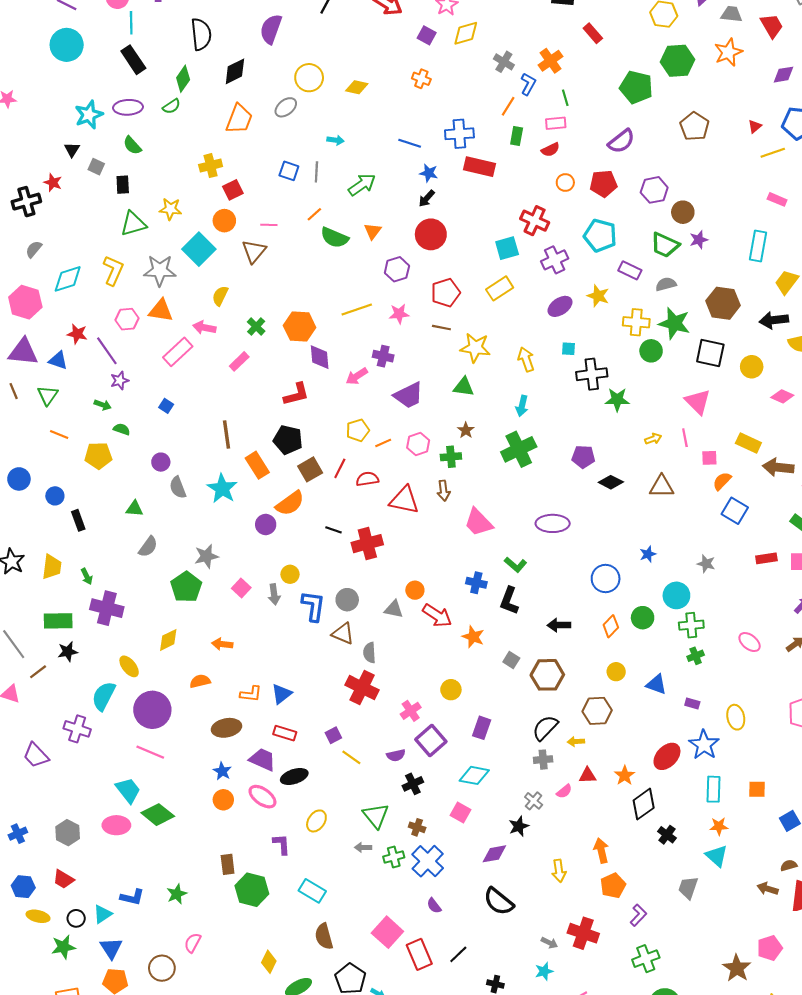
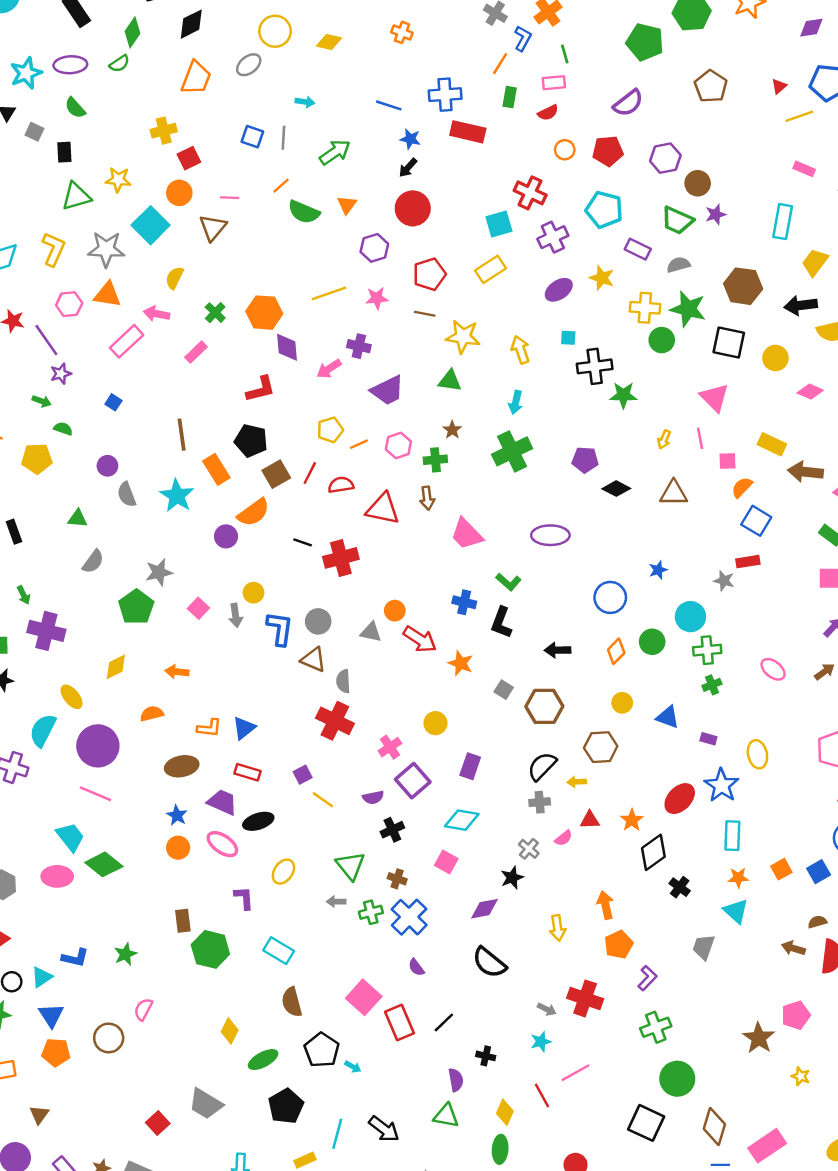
yellow arrow: (653, 439) -> (664, 439), turned 133
red rectangle: (766, 558) -> (748, 562), moved
orange square: (757, 789) -> (781, 869), moved, turned -30

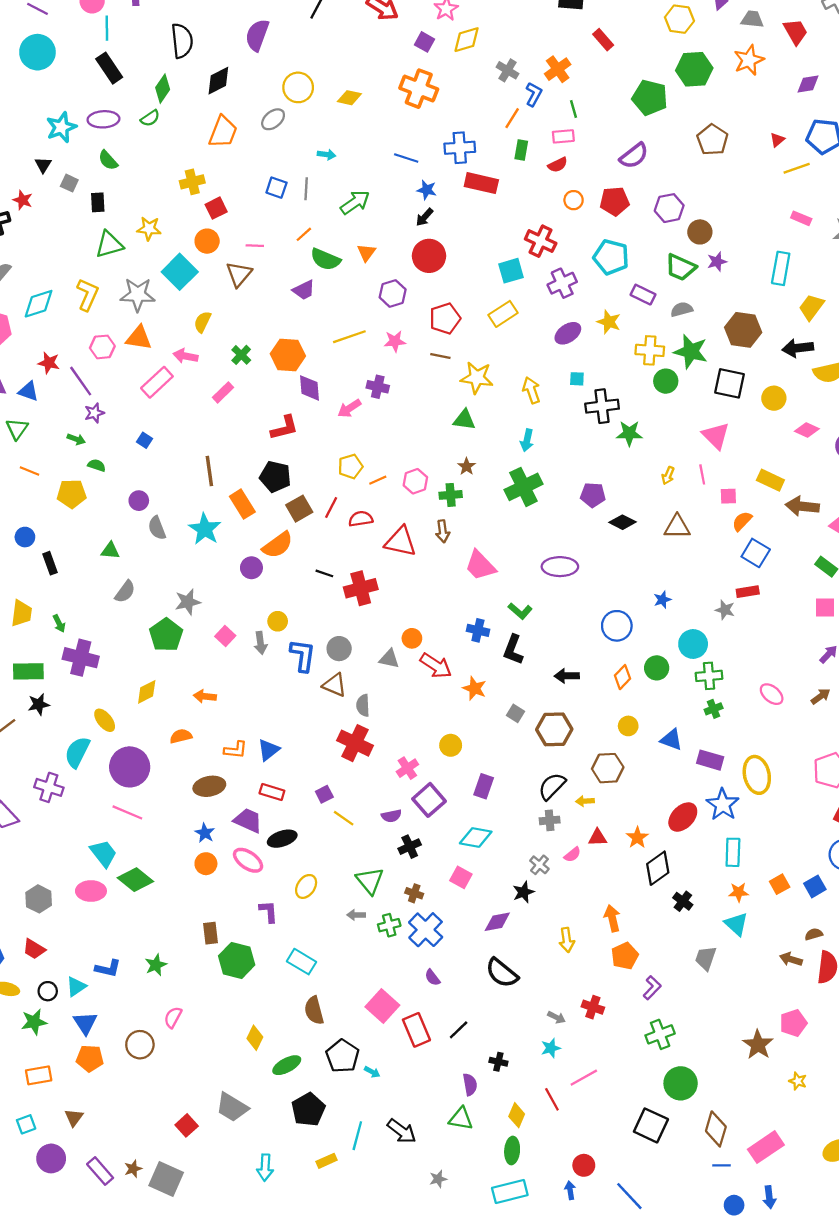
orange cross: (402, 32) -> (419, 89), size x1.8
purple trapezoid: (388, 390) -> (304, 290), moved, size x0.7
purple rectangle: (708, 739) -> (710, 760), size x1.6
yellow ellipse: (757, 754) -> (757, 775), size x1.4
red cross: (585, 998) -> (593, 1007), size x0.7

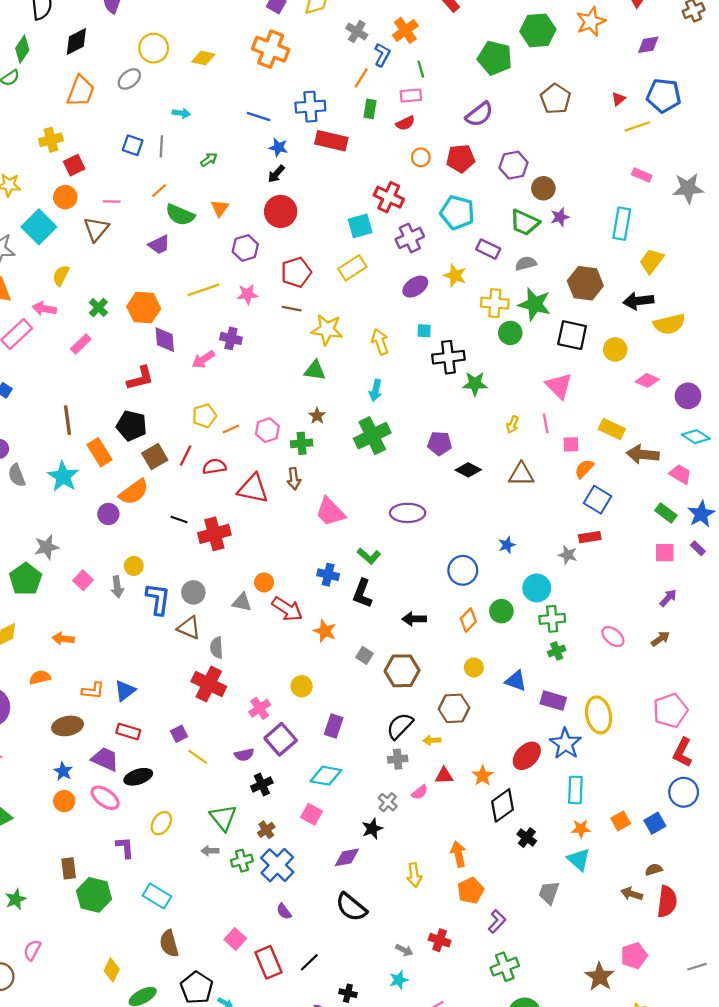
green arrow: (355, 202) -> (209, 160), size x0.6
brown cross: (414, 893) -> (266, 830), turned 35
pink square: (382, 1006) -> (235, 939), size x0.7

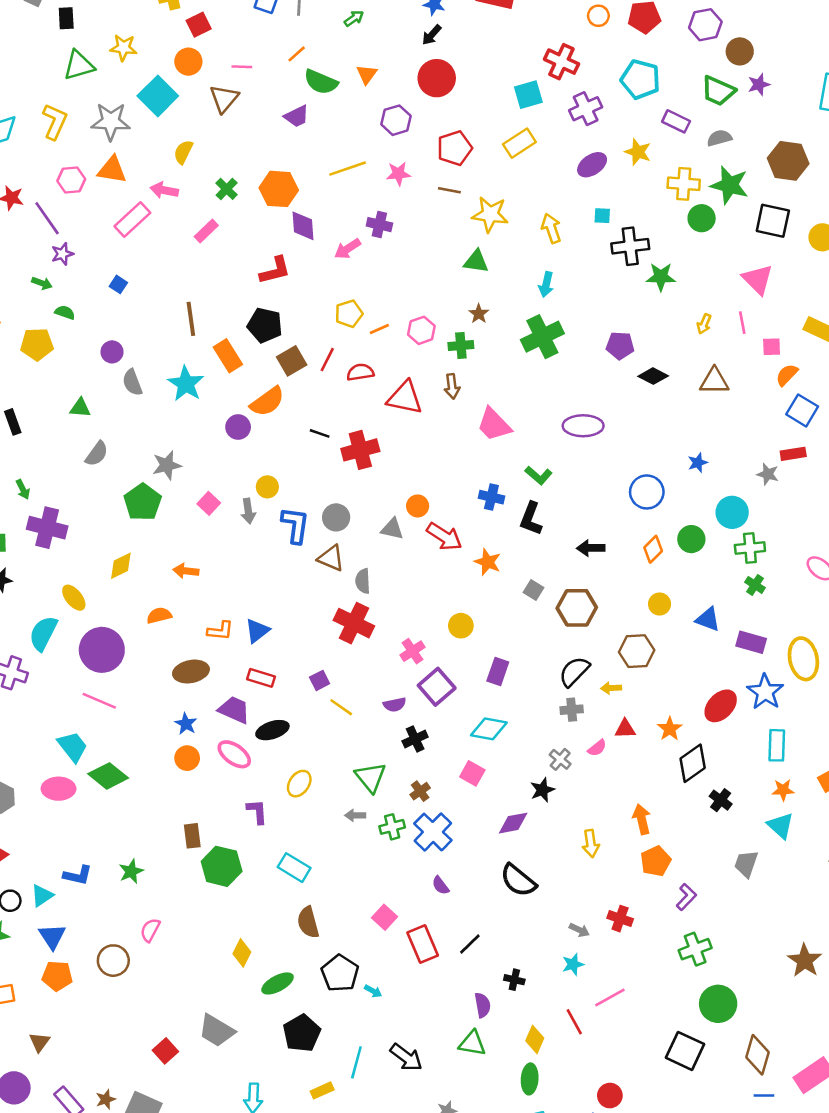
green cross: (557, 651) -> (755, 585), turned -35

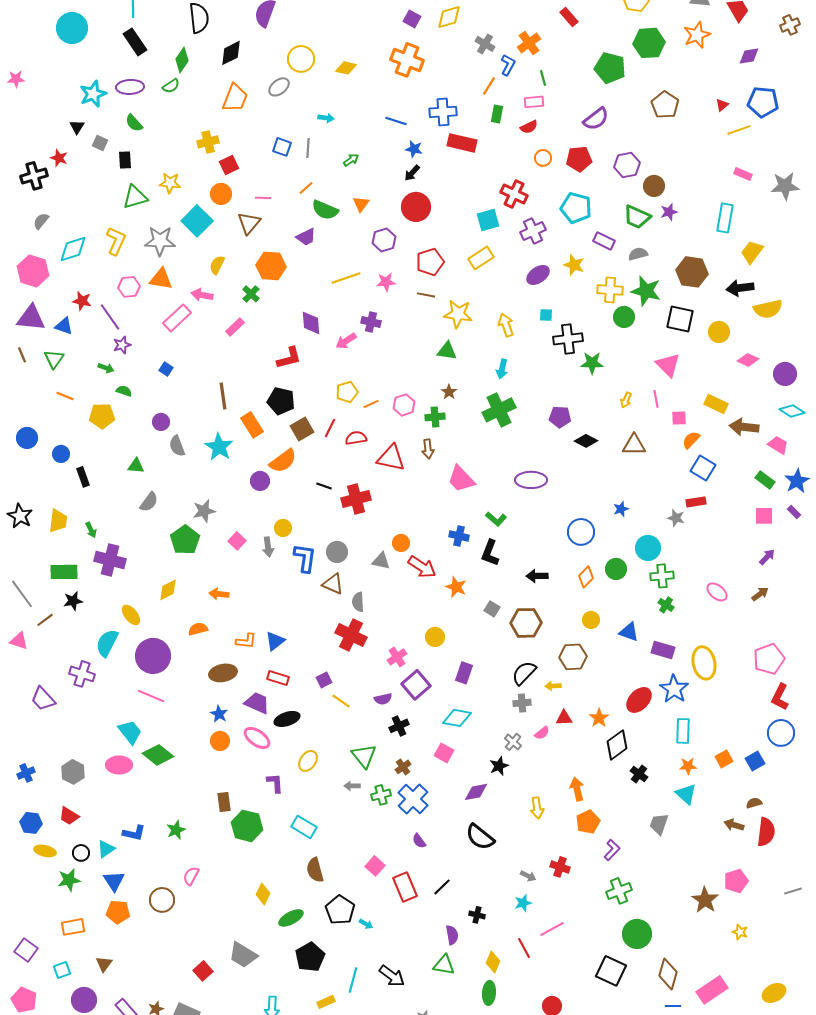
orange hexagon: (279, 189) -> (271, 266), moved

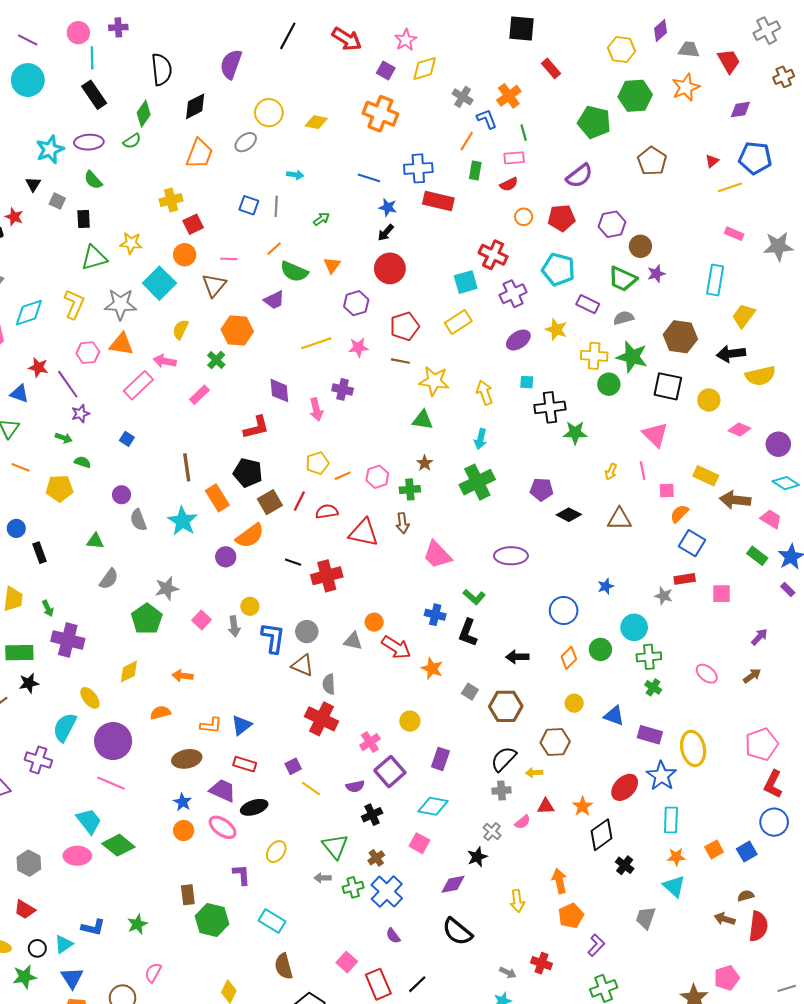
blue L-shape: (508, 65) -> (487, 119), turned -50
pink arrow: (346, 341) -> (316, 409), turned -70
pink square: (764, 516) -> (721, 594), moved

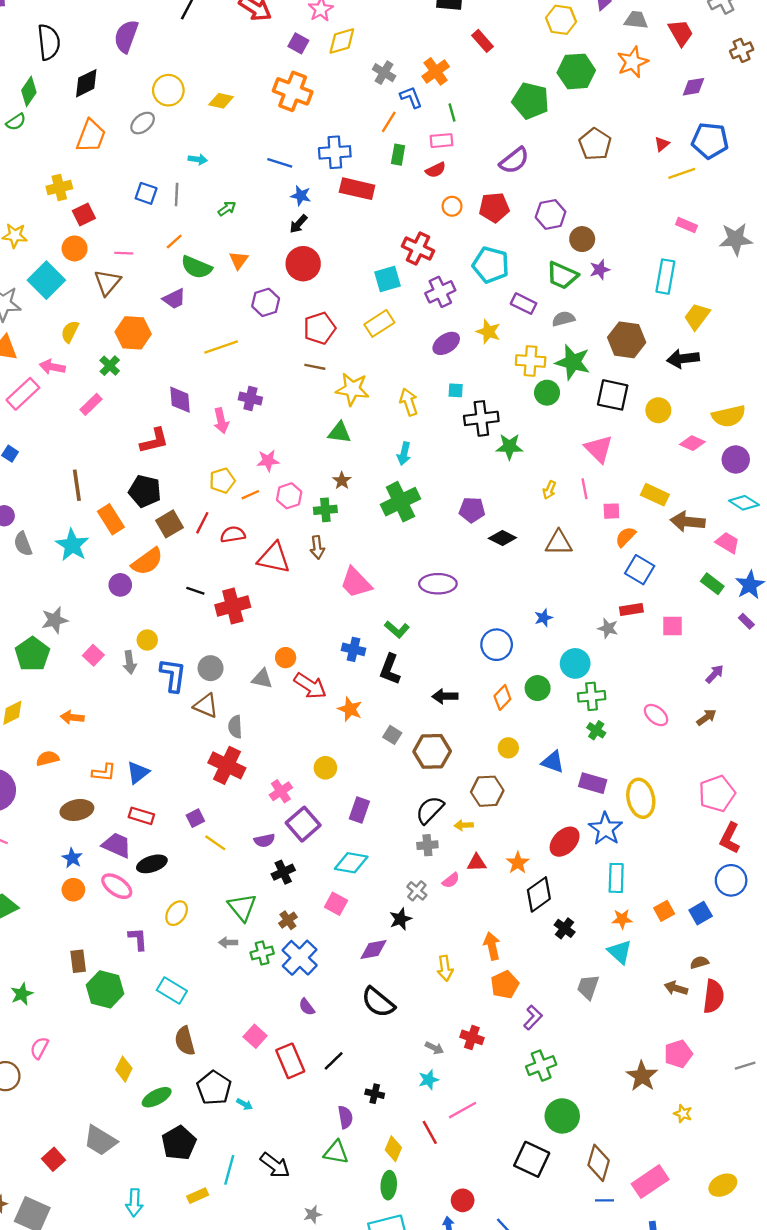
pink star: (358, 347) -> (268, 461), moved
yellow semicircle: (760, 376) -> (729, 416), moved

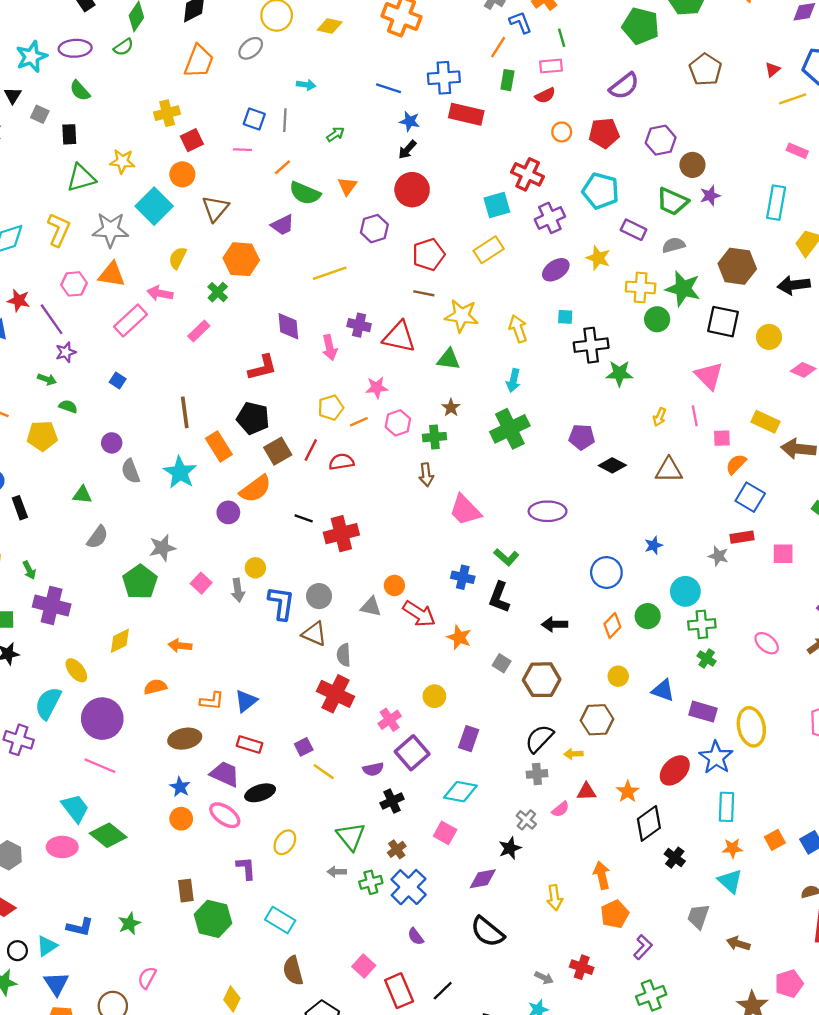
pink line: (124, 253) -> (242, 150), moved
red triangle: (274, 558) -> (399, 337), moved
brown arrow: (676, 988) -> (738, 944), moved

